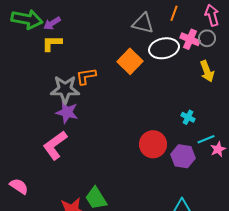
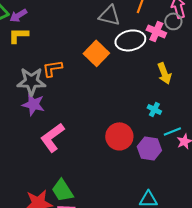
gray circle: (207, 38) -> (173, 21), moved
yellow arrow: (207, 71) -> (164, 73), moved
pink L-shape: (55, 145) -> (52, 137), moved

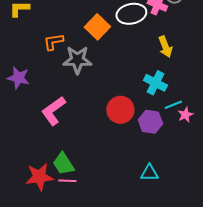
gray star: (31, 81) -> (77, 60), moved
purple star: (33, 104) -> (18, 78), moved
cyan cross: (154, 109) -> (155, 83), size x1.6

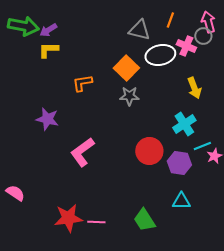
gray star: (77, 60) -> (129, 96), moved, size x0.7
cyan cross: (155, 83) -> (184, 124), turned 30
green trapezoid: (63, 164) -> (144, 220), moved
cyan triangle: (149, 173) -> (181, 201), moved

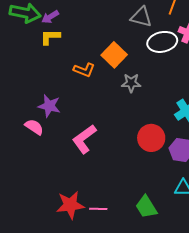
orange square: (126, 68) -> (114, 55), moved
orange L-shape: (82, 83) -> (84, 70), turned -150
pink semicircle: (15, 193) -> (34, 127), moved

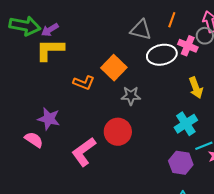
yellow L-shape: (50, 37) -> (50, 50), size x1.4
red circle: (151, 138) -> (118, 132), moved

